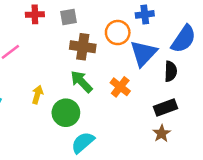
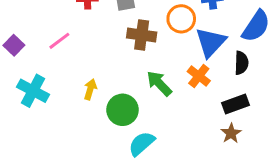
green arrow: (81, 82) -> (159, 83), moved
orange cross: (120, 87) -> (199, 76), moved

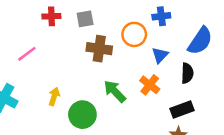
blue triangle: (211, 42) -> (160, 55), size x0.6

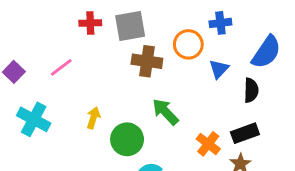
gray square: (85, 19) -> (130, 26), size x1.5
orange cross: (150, 85) -> (208, 144), moved

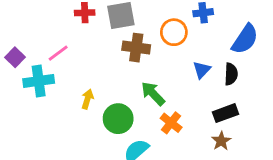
blue triangle: (219, 69) -> (202, 70), moved
cyan cross: (34, 119) -> (39, 81), moved, turned -36
orange cross: (208, 144) -> (171, 123), moved

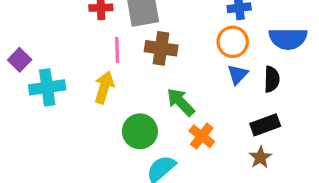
orange circle: (174, 32) -> (233, 42), moved
blue semicircle: (245, 39) -> (288, 39), turned 56
pink line: (58, 53) -> (117, 50), moved, turned -55
yellow arrow: (87, 99) -> (104, 87), moved, size x1.4

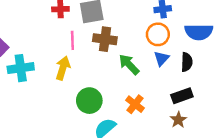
green arrow: (181, 102) -> (129, 64), moved

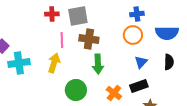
blue triangle: (161, 58) -> (141, 62), moved
black semicircle: (187, 62) -> (169, 62), moved
green arrow: (129, 64) -> (98, 64), moved, turned -138
black rectangle: (182, 96) -> (139, 86), moved

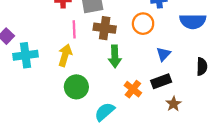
orange circle: (133, 35) -> (143, 24), moved
black semicircle: (169, 62) -> (202, 67), moved
green circle: (76, 90) -> (76, 87), moved

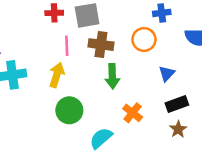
black rectangle: (161, 81) -> (177, 104), moved

